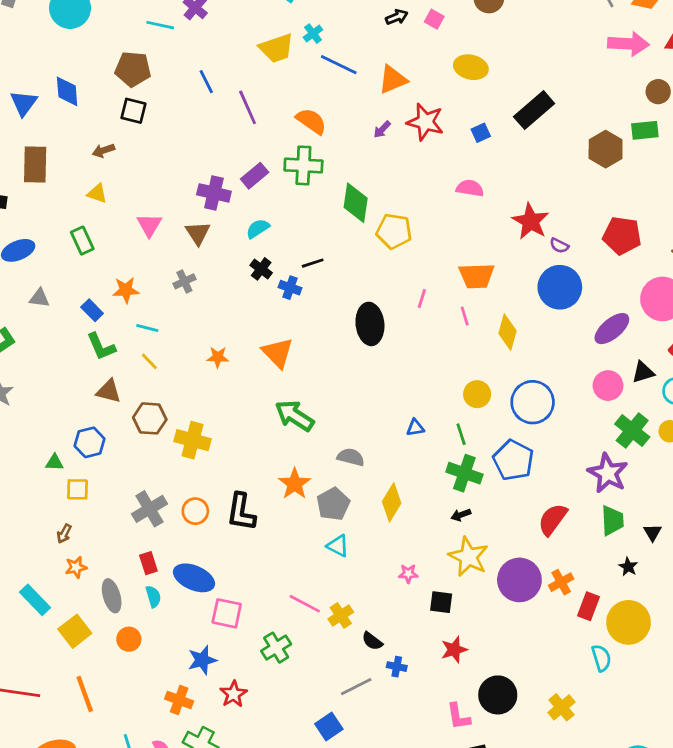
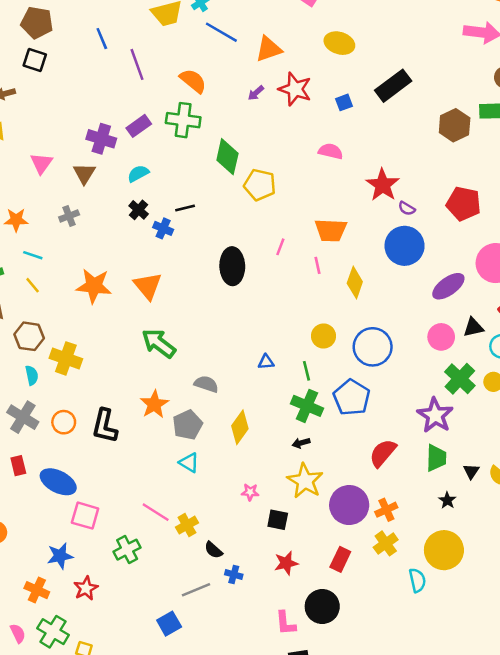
orange star: (218, 357) -> (94, 286), size x1.8
gray cross: (149, 509) -> (23, 417), turned -32
cyan semicircle: (153, 597) -> (32, 375), moved
red rectangle: (588, 606) -> (340, 559), moved
yellow cross: (561, 707) -> (386, 543), moved

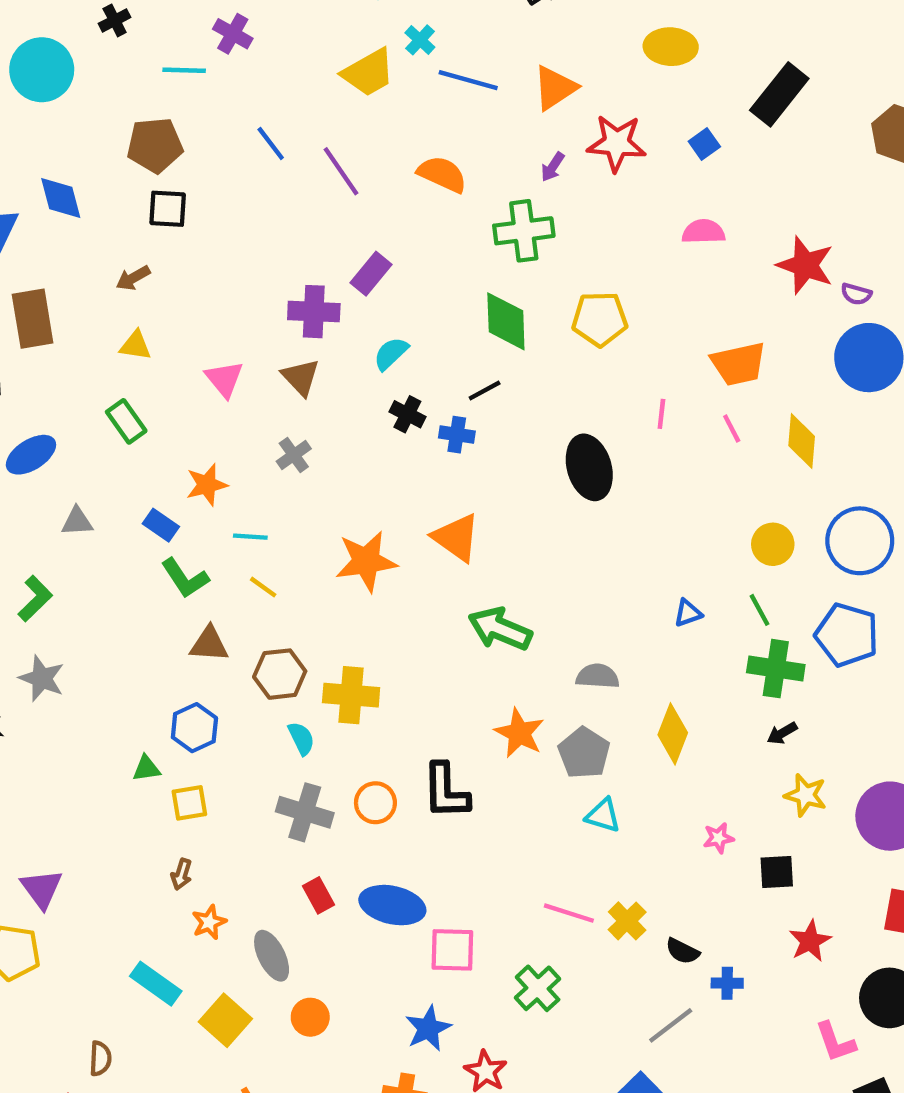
green cross: (183, 120) -> (524, 231), moved
green diamond: (227, 157) -> (506, 321), moved
yellow star: (305, 481) -> (806, 795), size x0.7

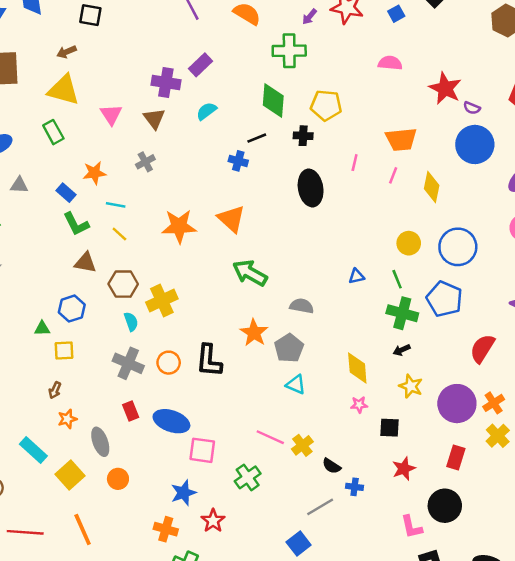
yellow triangle: (136, 345) -> (63, 90), size x1.8
black cross: (407, 414) -> (303, 136), moved, turned -30
pink line: (732, 428) -> (393, 175), turned 42
yellow cross: (351, 695) -> (162, 300), turned -36
yellow diamond: (673, 734) -> (357, 368), moved, turned -32

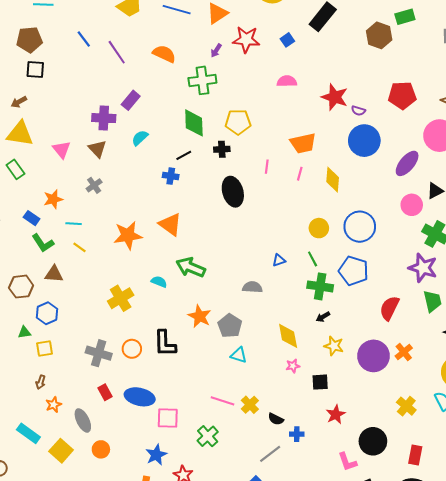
brown hexagon: (123, 284) -> (21, 287), moved
gray semicircle: (302, 306) -> (252, 287), moved
cyan semicircle: (131, 322) -> (159, 282), moved, turned -42
yellow cross: (498, 436) -> (406, 406), moved
red rectangle: (456, 457) -> (415, 455), moved

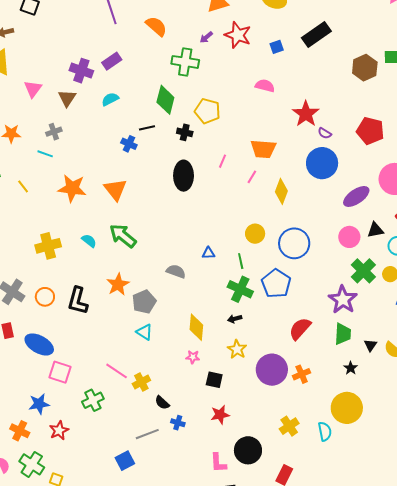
cyan line: (74, 224) -> (45, 154), moved

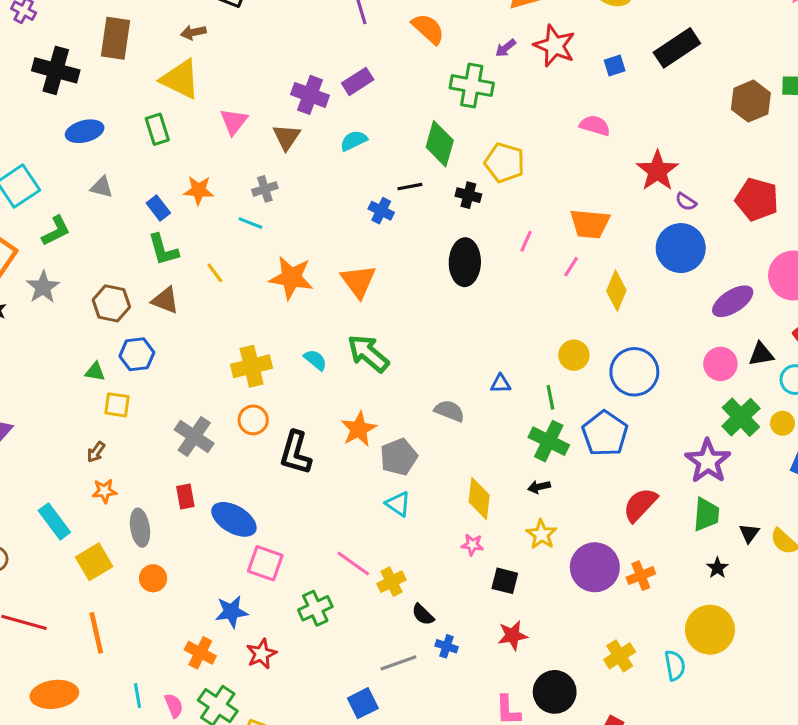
orange circle: (45, 297) -> (253, 420), moved

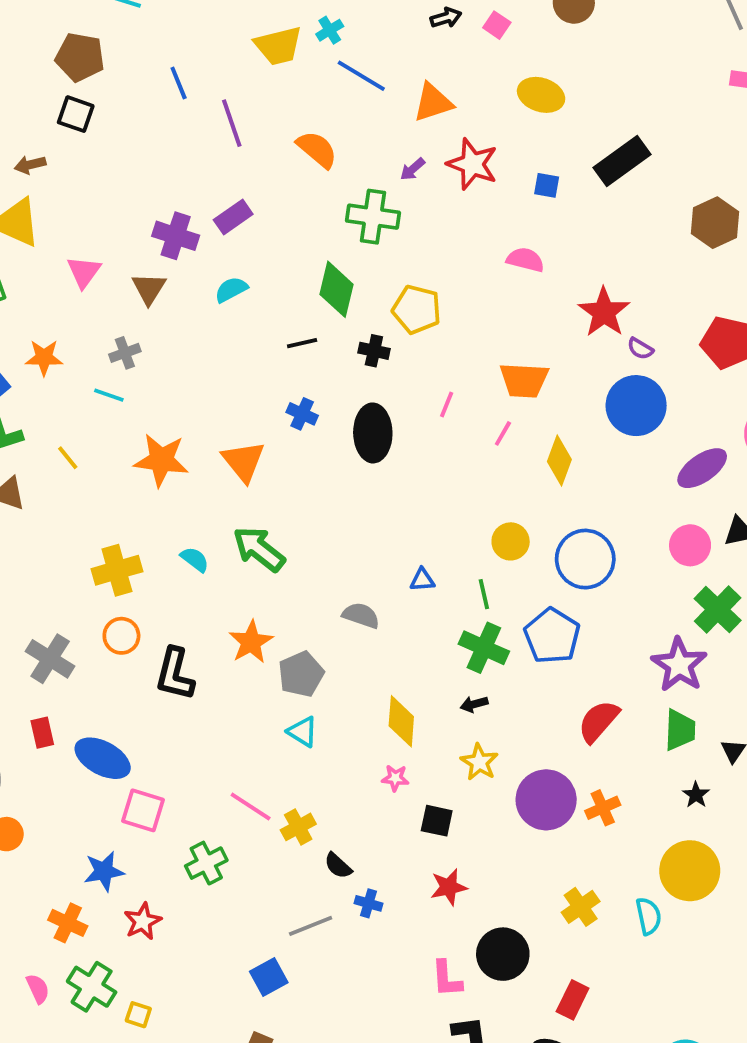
blue square: (615, 65) -> (547, 185), turned 30
blue cross: (381, 211) -> (302, 414), moved

